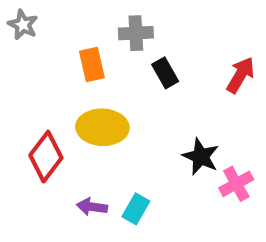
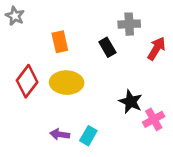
gray cross: (136, 33) -> (129, 24), moved
red diamond: (46, 157) -> (27, 81), moved

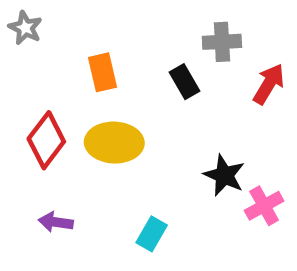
purple arrow: (60, 134) -> (56, 222), moved

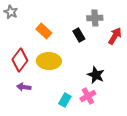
orange rectangle: (103, 72) -> (44, 31), turned -35
pink cross: (264, 206) -> (88, 96), moved
purple arrow: (56, 222) -> (24, 87), moved

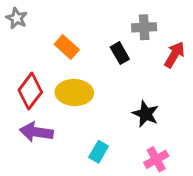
purple arrow: (24, 87) -> (36, 132), size x1.5
pink cross: (88, 96) -> (156, 159), moved

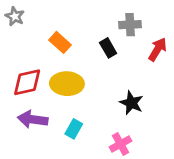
red diamond: (30, 91) -> (27, 82), turned 40
cyan rectangle: (99, 152) -> (74, 129), moved
pink cross: (156, 159) -> (120, 144), moved

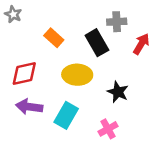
black rectangle: (108, 48) -> (97, 43), size x1.5
yellow ellipse: (67, 84) -> (77, 75), moved
cyan rectangle: (74, 129) -> (66, 115), size x1.5

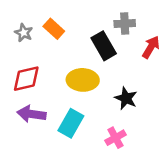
gray star: (13, 14) -> (24, 33), moved
orange rectangle: (54, 38) -> (54, 29), moved

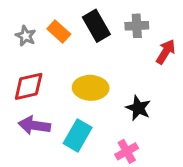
black rectangle: (104, 46) -> (96, 26), moved

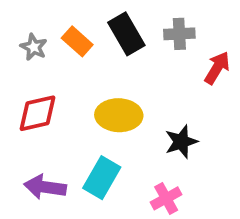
black star: (138, 108) -> (181, 142), turned 30
purple arrow: (34, 125) -> (45, 187), moved

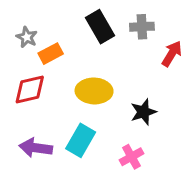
orange rectangle: (77, 41) -> (51, 54), moved, turned -70

